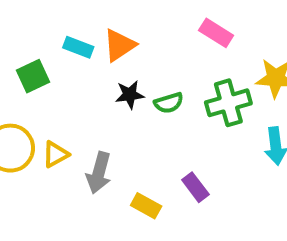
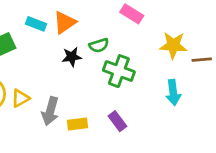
green semicircle: (169, 103) -> (99, 45), moved
green cross: (228, 103) -> (119, 71), moved, turned 36
yellow rectangle: (146, 206) -> (77, 124), moved, turned -36

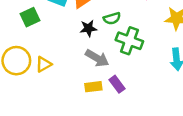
gray arrow: (50, 111) -> (97, 58), moved, turned -75
purple rectangle: (117, 121) -> (117, 84), moved

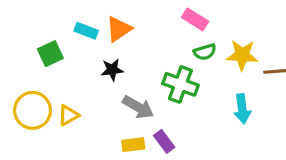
green semicircle: (112, 18) -> (205, 52), moved
black star: (88, 28) -> (112, 70), moved

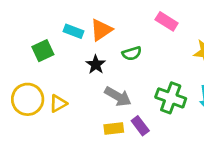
green semicircle: (205, 52) -> (132, 53), moved
black star: (112, 70) -> (96, 65), turned -30
green cross: (180, 84) -> (171, 98), moved

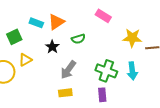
gray arrow: (118, 97) -> (68, 70), turned 96
yellow triangle: (58, 103) -> (25, 60), moved
purple rectangle: (140, 126) -> (102, 95), moved, turned 32

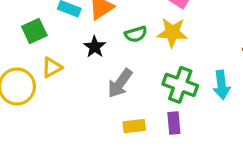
yellow star: (132, 38) -> (172, 33), moved
yellow rectangle: (65, 93) -> (134, 126), moved

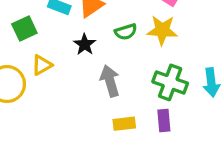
gray arrow: (120, 83) -> (110, 81), turned 128

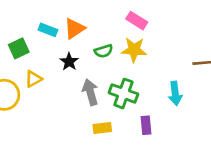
green cross: (170, 82) -> (123, 93), moved
purple rectangle: (164, 120) -> (146, 125), moved

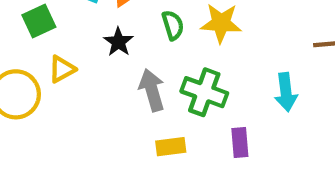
green semicircle: (104, 51) -> (173, 25), turned -90

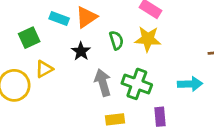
cyan arrow: (286, 92) -> (190, 84), turned -85

